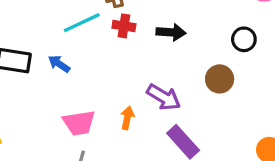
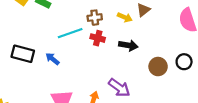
black circle: (244, 39) -> (184, 62), moved
brown circle: (220, 79) -> (158, 67), moved

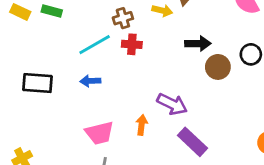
black arrow: (128, 45) -> (198, 44), moved
blue arrow: (52, 59) -> (90, 81), moved, turned -32

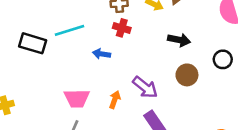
cyan line: (95, 45) -> (70, 30), moved
brown circle: (218, 67) -> (187, 75), moved
blue arrow: (90, 81) -> (101, 54), moved

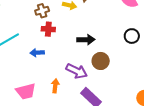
black arrow: (179, 40) -> (86, 40), moved
brown circle: (187, 75) -> (101, 61), moved

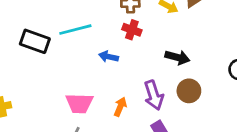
purple arrow: (77, 71) -> (154, 95), turned 30

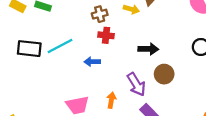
black rectangle: (35, 41) -> (29, 49), moved

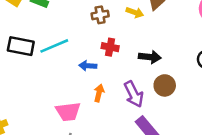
red cross: (106, 35) -> (110, 47), moved
orange arrow: (111, 100) -> (99, 93), moved

